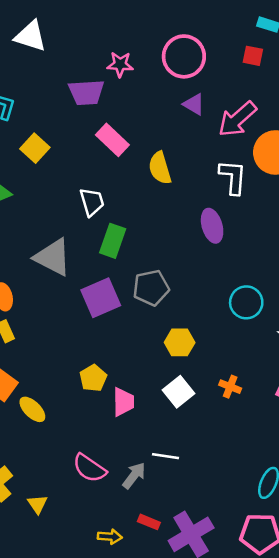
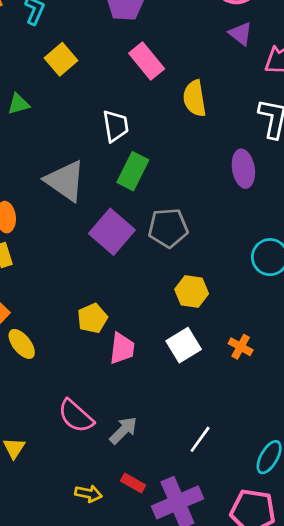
purple square: (101, 298) -> (112, 232), turned -33
white line: (166, 456) -> (200, 439), moved, turned -70

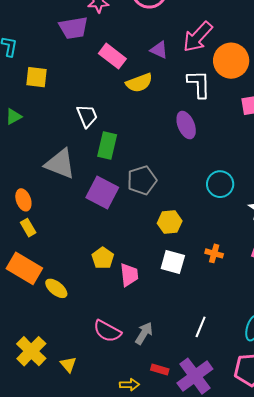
purple triangle: (241, 34) -> (159, 50), moved
yellow square: (61, 59) -> (37, 77), turned -30
pink rectangle: (147, 61) -> (112, 56), moved
yellow semicircle: (195, 98) -> (139, 83), turned -88
white square: (184, 345) -> (173, 262), turned -30

